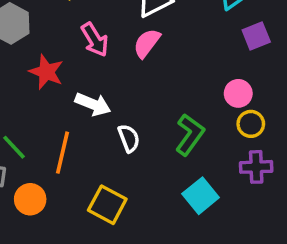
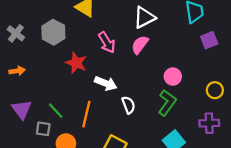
pink circle: (238, 93) -> (173, 77), moved
yellow circle: (251, 124) -> (215, 90), moved

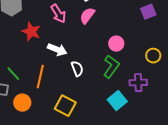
purple cross: (209, 123) -> (138, 83), moved

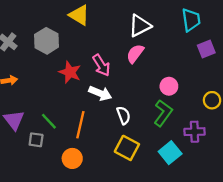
pink arrow: (58, 14) -> (101, 65), moved
orange circle: (22, 103) -> (72, 158), moved
yellow square: (65, 106) -> (127, 148), moved

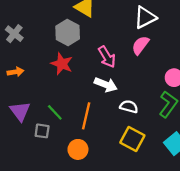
gray hexagon: (47, 41) -> (68, 33), moved
red star: (70, 72) -> (62, 64), moved
white semicircle: (123, 115) -> (129, 107), turned -54

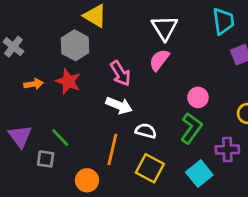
white triangle: (145, 17) -> (165, 28), turned -35
orange arrow: (15, 72) -> (34, 84), moved
orange line: (86, 116) -> (112, 150), moved

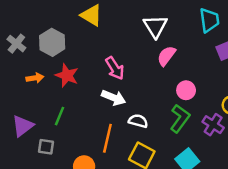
gray hexagon: (75, 45) -> (52, 42), moved
pink semicircle: (159, 60) -> (166, 56), moved
purple triangle: (20, 136) -> (23, 126), turned 30
green line: (60, 138) -> (59, 116), moved, turned 66
purple cross: (227, 150) -> (213, 125), moved, turned 35

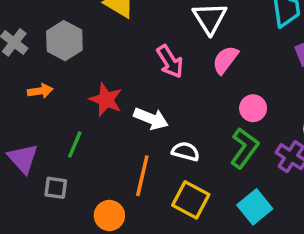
pink arrow: (115, 68) -> (170, 61), moved
red star: (67, 75) -> (106, 100), moved
purple triangle: (23, 126) -> (23, 158), turned -35

